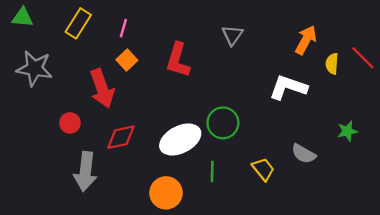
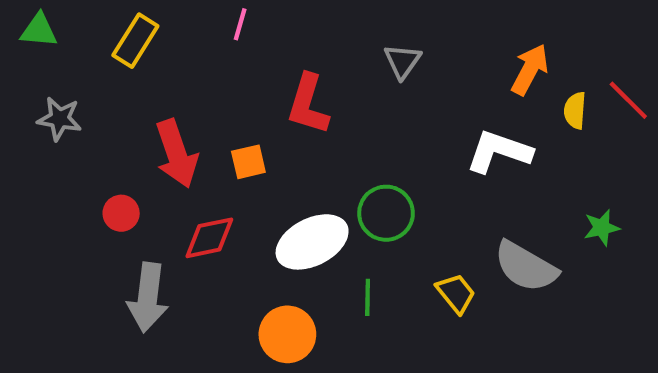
pink line: (123, 28) -> (240, 24), moved
orange square: (127, 60) -> (248, 162), moved, turned 30
gray star: (34, 68) -> (59, 119), size x0.7
gray semicircle: (304, 154) -> (526, 267), size x1.5

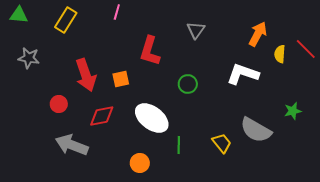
green circle: (386, 213) -> (188, 84), moved, size x0.7
white ellipse: (312, 242) -> (152, 118), turned 64
gray arrow: (148, 297) -> (72, 145), turned 104
orange circle: (287, 334) -> (140, 163), size x0.7

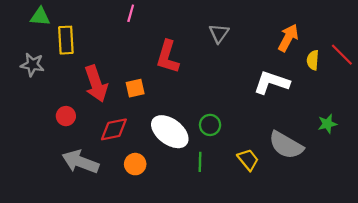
green triangle: (19, 15) -> (40, 17), moved
yellow rectangle: (66, 20) -> (66, 40), moved, turned -35
green circle: (188, 84) -> (210, 125), moved
orange circle: (140, 163) -> (135, 164), moved

